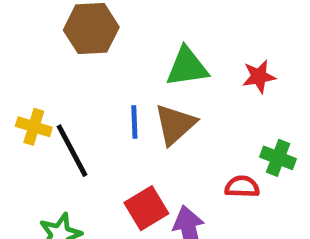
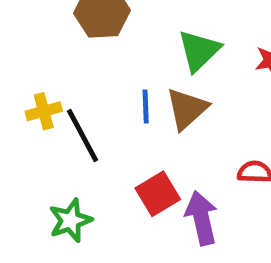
green triangle: (187, 67) -> (199, 51), turned -36
yellow cross: (34, 127) -> (44, 111), turned -32

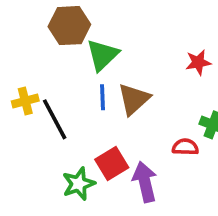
green triangle: (199, 51) -> (103, 55), moved
green star: (70, 220) -> (79, 184), moved

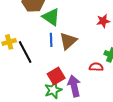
green triangle: (103, 55) -> (51, 17), turned -42
green star: (79, 184) -> (53, 90), moved

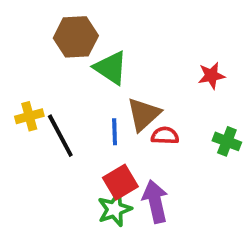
blue line: (51, 40) -> (115, 132), moved
red semicircle: (96, 67) -> (165, 136), moved

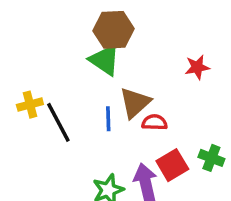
brown hexagon: (76, 37) -> (114, 30), moved
green cross: (227, 141) -> (211, 158), moved
red square: (120, 182) -> (172, 165), moved

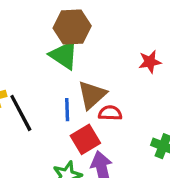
red square: (172, 165) -> (85, 139), moved

